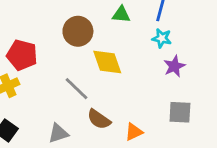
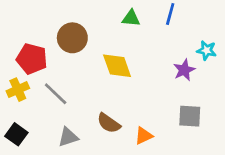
brown circle: (78, 31) -> (72, 38), moved
cyan star: (162, 38) -> (207, 50), moved
gray line: (77, 89) -> (56, 94), moved

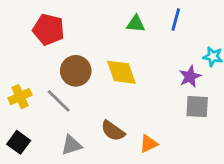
brown circle: (72, 38) -> (76, 71), moved
red pentagon: (32, 59) -> (49, 29), moved
gray square: (190, 116) -> (197, 107), moved

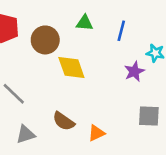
blue line: (176, 19) -> (121, 31), moved
brown circle: (76, 71) -> (45, 40), moved
gray square: (197, 107) -> (149, 116), moved

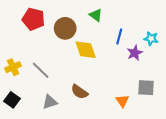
green triangle: (85, 23) -> (96, 15), turned 32
blue line: (121, 31) -> (119, 37), moved
orange triangle: (96, 133) -> (122, 101), moved, turned -40

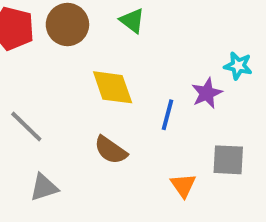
brown circle: (65, 28) -> (67, 25), moved
blue line: (119, 37) -> (168, 115), moved
brown semicircle: (79, 92) -> (111, 150), moved

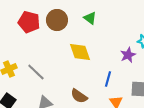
blue line: (168, 115) -> (108, 79), moved
brown semicircle: (111, 150) -> (79, 96), moved

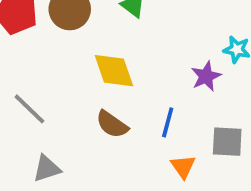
brown semicircle: (79, 96) -> (112, 124), moved

